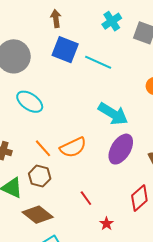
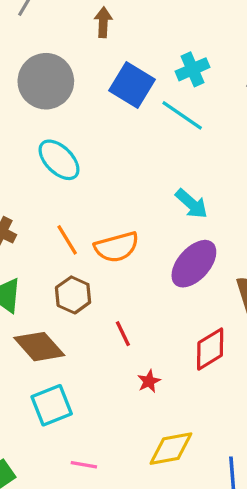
brown arrow: (56, 18) -> (103, 22), moved
cyan cross: (112, 21) -> (192, 69), moved
cyan arrow: (113, 114) -> (192, 204), size x0.7
brown hexagon: (40, 176) -> (73, 295), moved

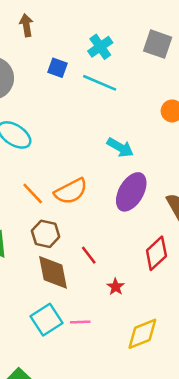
blue square: (132, 85) -> (57, 68), size x0.6
brown diamond: (39, 347) -> (53, 272), moved, turned 42
pink line: (84, 465) -> (80, 322), moved

